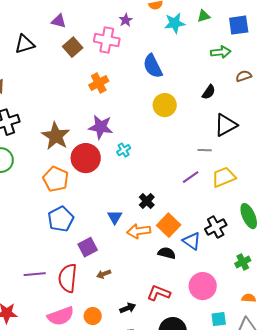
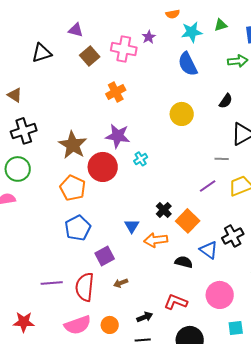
purple star: (126, 20) -> (149, 37), moved
blue semicircle: (153, 66) -> (188, 64), moved
orange square: (169, 225) -> (188, 221), moved

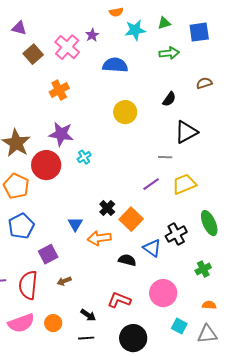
pink cross: (124, 49) -> (67, 47), turned 30
green arrow: (238, 61) -> (169, 53), moved
blue semicircle: (188, 64) -> (115, 65), moved, turned 120
black arrow: (145, 317) -> (88, 315), turned 56
cyan square: (236, 328) -> (179, 326), turned 35

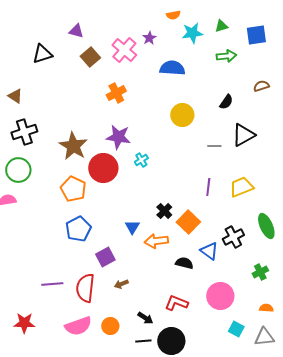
gray line: (165, 157) -> (214, 146), moved
purple line: (151, 184) -> (208, 187), turned -48
black circle: (133, 338) -> (171, 341), moved

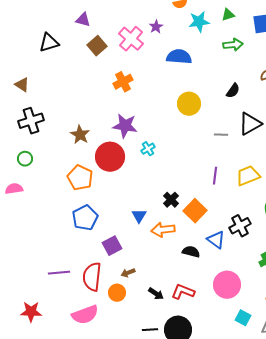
brown star: (73, 146) -> (80, 135), size x0.7
green circle: (18, 170) -> (25, 159), size x0.6
black arrow: (145, 318) -> (156, 294), moved
orange circle: (110, 326) -> (117, 293), moved

